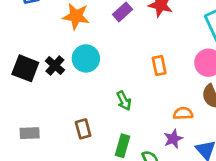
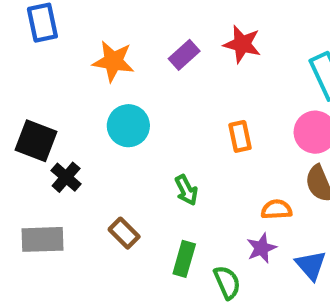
black cross: (55, 66) -> (66, 177), moved
brown rectangle: (83, 129) -> (124, 233), turned -30
gray rectangle: (30, 133) -> (42, 239), size x1.4

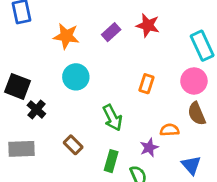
orange rectangle: (240, 136) -> (146, 84), turned 30
green arrow: (186, 190) -> (112, 118), size x1.4
purple star: (261, 248) -> (149, 148), moved

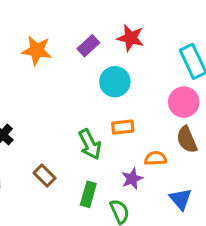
cyan circle: (76, 77) -> (115, 82), moved
orange rectangle: (146, 84) -> (123, 127), moved, turned 66

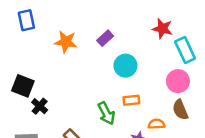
red star: (131, 38) -> (162, 29), moved

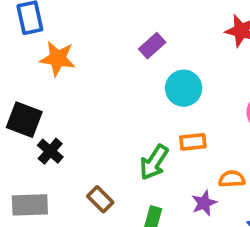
orange star: (66, 42) -> (58, 58), moved
green arrow: (106, 113) -> (154, 162), turned 60

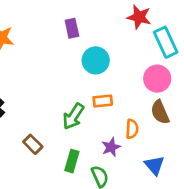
purple rectangle: (152, 46) -> (72, 28), turned -60
orange semicircle: (232, 179) -> (132, 129), turned 96

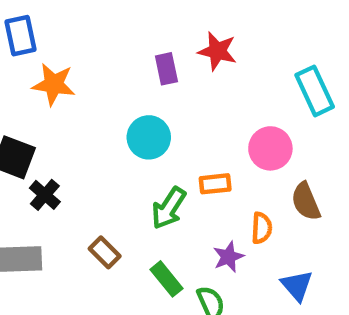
red star: (139, 17) -> (217, 51), moved
cyan circle: (96, 60) -> (149, 137), moved
pink circle: (157, 79) -> (270, 148), moved
green rectangle: (72, 161) -> (166, 279), turned -55

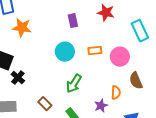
red star: (217, 51) -> (106, 13), moved
orange rectangle: (215, 184) -> (95, 51), moved

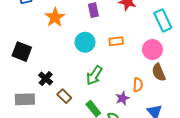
orange star: (22, 28) -> (55, 17), moved, turned 30
pink circle: (120, 57) -> (152, 50), moved
black cross: (18, 78) -> (46, 79), moved

